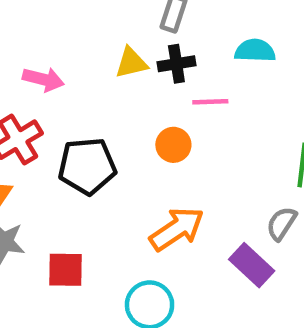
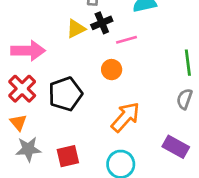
pink arrow: (43, 79) -> (28, 51), size x1.4
purple rectangle: (252, 265) -> (176, 147), moved

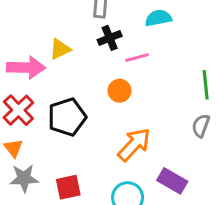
yellow triangle: (76, 29) -> (60, 49), moved
purple rectangle: (176, 147) -> (172, 181), moved

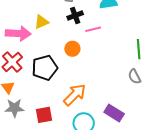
orange circle: (120, 91) -> (72, 49), moved
gray semicircle: (201, 126) -> (135, 76), turned -49
orange arrow: (134, 145) -> (75, 95), moved

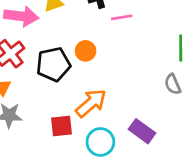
orange circle: (72, 49) -> (86, 51), moved
red square: (44, 115) -> (62, 126), moved

